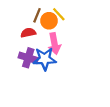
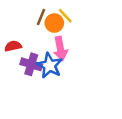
red semicircle: (28, 33) -> (13, 46), moved
blue star: (45, 59) -> (49, 66), turned 30

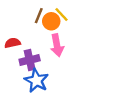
purple cross: (31, 64) -> (30, 60), turned -30
blue star: (49, 66) -> (36, 81), moved

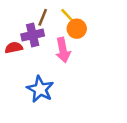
orange circle: (51, 21) -> (77, 29), moved
purple cross: (30, 60) -> (33, 35), moved

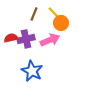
purple cross: (33, 35) -> (26, 39), moved
pink arrow: (63, 50) -> (50, 40), turned -102

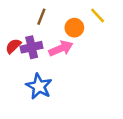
yellow line: (54, 13) -> (98, 15), moved
red semicircle: (11, 38) -> (13, 46), turned -32

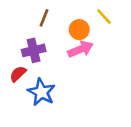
red semicircle: (13, 46) -> (18, 74), moved
pink arrow: (61, 48) -> (80, 49), moved

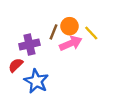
yellow line: (104, 17) -> (91, 33), moved
brown line: (44, 18) -> (53, 32), moved

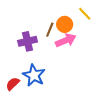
yellow line: (91, 33) -> (85, 14), moved
red semicircle: (16, 65) -> (13, 84), moved

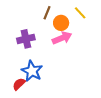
brown line: (50, 30) -> (47, 13), moved
red semicircle: (13, 84) -> (19, 84), moved

